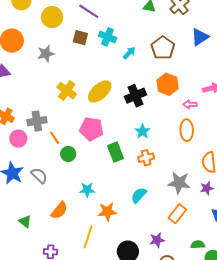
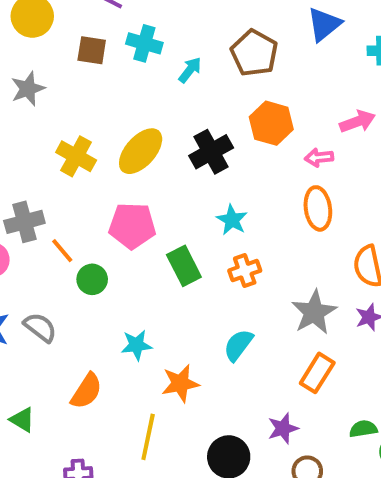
gray star: (179, 183) -> (314, 312), turned -30

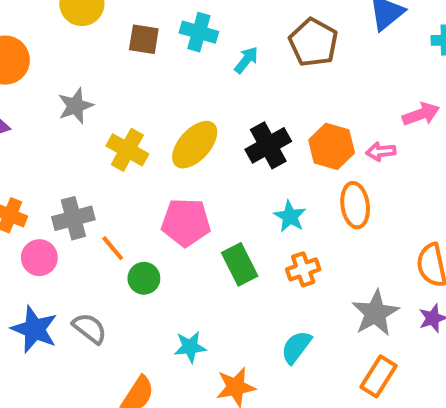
gray star: (28, 89) -> (76, 106), moved
orange hexagon: (271, 123) -> (332, 146), moved
orange ellipse: (318, 208) -> (355, 205), moved

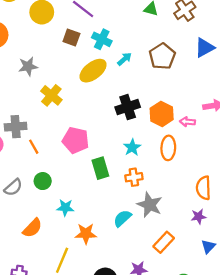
yellow ellipse: (195, 145) -> (93, 71), moved
green circle: (144, 278) -> (43, 181), moved
gray star: (375, 313) -> (150, 205), moved, turned -30
gray semicircle: (90, 328) -> (13, 187), turned 90

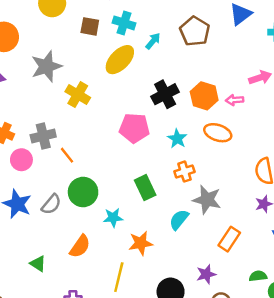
gray star: (28, 66) -> (46, 66), size x1.4
pink pentagon: (76, 140) -> (134, 128), moved
orange ellipse: (168, 148) -> (218, 133), turned -65
green rectangle: (100, 168) -> (145, 188), moved
green circle: (43, 181) -> (83, 192), size x1.5

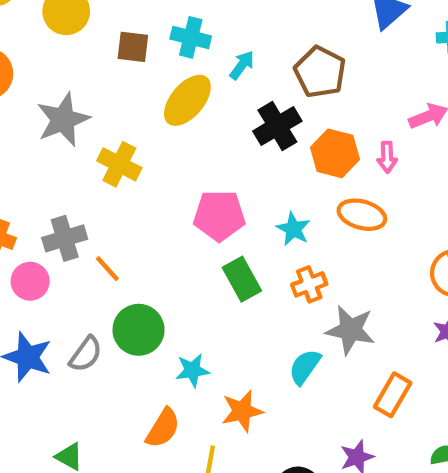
brown pentagon: (195, 31) -> (320, 72), moved
black cross: (165, 94) -> (277, 126), moved
pink arrow: (235, 100) -> (387, 157), turned -84
green rectangle: (145, 188) -> (242, 279), moved
orange semicircle: (80, 246) -> (163, 428), moved

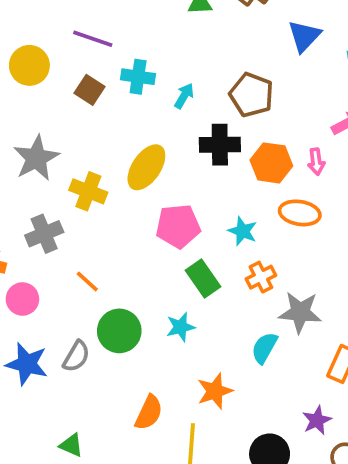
brown square: (133, 47) -> (89, 90), turned 32
yellow ellipse: (187, 100) -> (146, 167), moved
black cross: (277, 126) -> (220, 145), turned 36
gray cross: (65, 238) -> (44, 234), moved
cyan star: (192, 370) -> (181, 327), moved

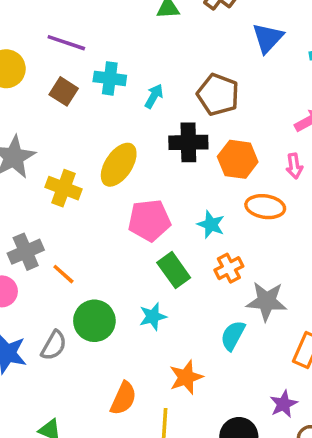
pink arrow: (316, 162) -> (294, 166), moved
gray cross: (44, 234) -> (26, 252), moved

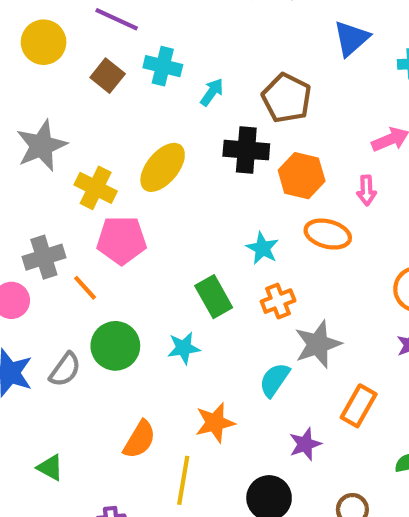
pink pentagon: (149, 220) -> (121, 240), moved
gray star: (267, 301) -> (318, 344), turned -30
purple star: (284, 404) -> (305, 444), moved

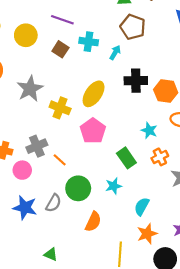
brown pentagon: (287, 98) -> (133, 27), moved
pink pentagon: (121, 240) -> (93, 131), moved, turned -30
cyan semicircle: (274, 380) -> (142, 206), moved
orange star: (215, 423) -> (147, 234), moved
orange semicircle: (140, 439) -> (93, 222), moved

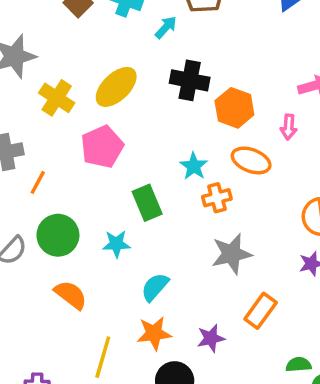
orange cross: (160, 157) -> (217, 198), moved
orange line: (60, 160) -> (38, 182), turned 64
orange semicircle: (93, 222) -> (71, 295), turned -90

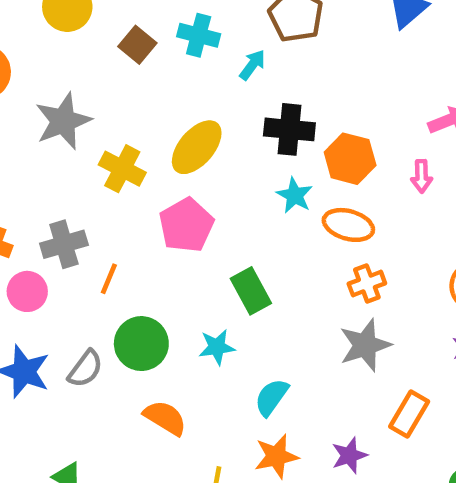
orange ellipse: (251, 160) -> (348, 225), moved
cyan star: (194, 166) -> (295, 195), moved
orange cross: (217, 198) -> (367, 283), moved

